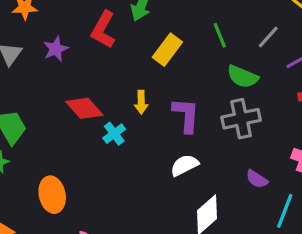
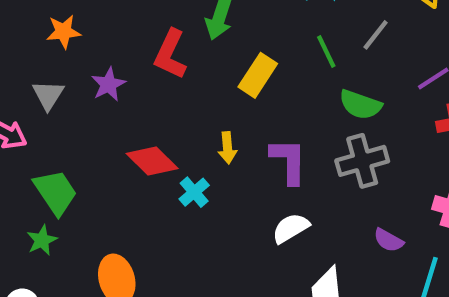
gray line: (268, 37) -> (376, 35), moved

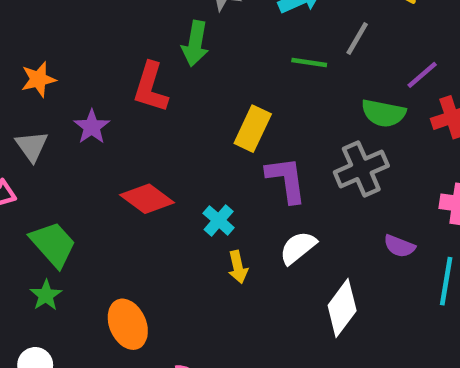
green line: (326, 52) -> (309, 63), turned -48
yellow rectangle: (258, 75) -> (253, 129), moved
green semicircle: (360, 105) -> (383, 113), moved
yellow arrow: (227, 148) -> (238, 267), moved
cyan cross: (194, 192) -> (219, 220), moved

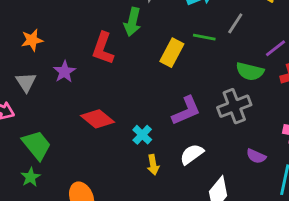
yellow rectangle: (253, 129) -> (172, 53), moved
purple L-shape: (286, 180) -> (186, 111), turned 72

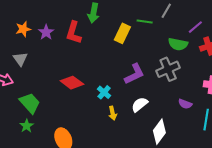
purple star: (64, 72) -> (46, 32), moved

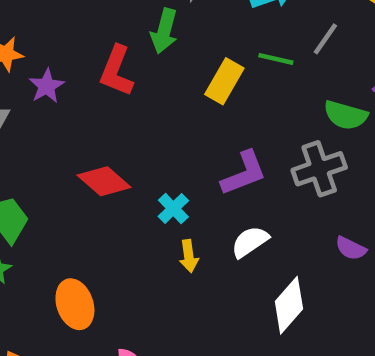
purple star: (46, 32) -> (47, 86), moved

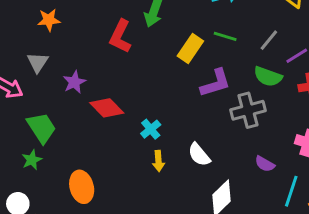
gray line: (325, 39) -> (269, 40), moved
purple star: (47, 86) -> (74, 82), moved
purple L-shape: (244, 173) -> (216, 83), moved
white semicircle: (250, 242) -> (199, 155), turned -100

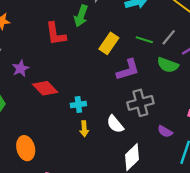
red L-shape: (120, 36) -> (56, 34), turned -35
green line: (225, 36) -> (144, 40), moved
gray cross: (248, 110) -> (140, 103), moved
cyan cross: (151, 129) -> (78, 104), turned 32

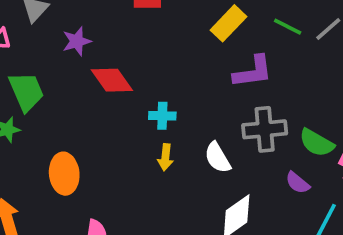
green semicircle: (168, 65) -> (317, 143), moved

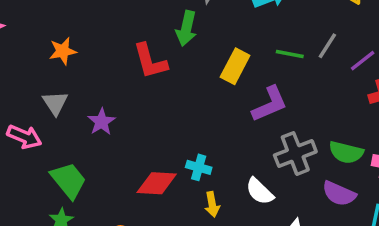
red diamond: (112, 80) -> (157, 183), moved, turned -36
cyan cross: (162, 116) -> (199, 167), turned 30
purple semicircle: (298, 183) -> (339, 194), size x1.4

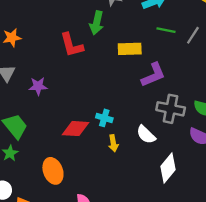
green line: (290, 54) -> (166, 30), moved
yellow rectangle: (235, 66) -> (130, 49), turned 60
purple star: (102, 122) -> (38, 86), turned 30
gray cross: (295, 153) -> (171, 109), turned 32

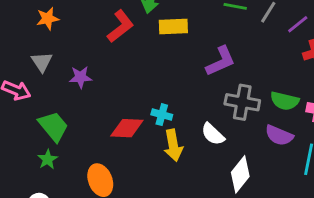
red L-shape: (72, 45) -> (121, 26), turned -112
yellow rectangle: (130, 49) -> (173, 26), moved
yellow arrow: (113, 143) -> (173, 145), size x1.5

